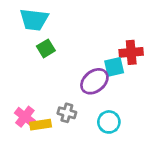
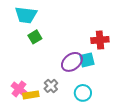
cyan square: (114, 67) -> (87, 60), moved
gray cross: (67, 113) -> (51, 86), turned 32

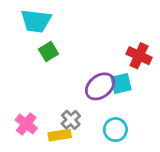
red cross: (100, 40) -> (139, 56), turned 30
yellow rectangle: (31, 95) -> (60, 135), moved

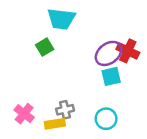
cyan trapezoid: (36, 21) -> (61, 19), moved
purple ellipse: (100, 86) -> (109, 53), moved
gray cross: (71, 120) -> (65, 110), turned 30

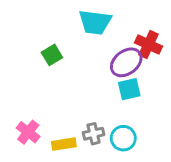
cyan trapezoid: (61, 19) -> (95, 22), moved
red cross: (128, 51) -> (149, 45), moved
gray cross: (65, 110) -> (94, 134), moved

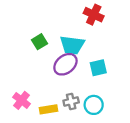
cyan trapezoid: (95, 22) -> (72, 45), moved
red cross: (149, 45) -> (94, 15), moved
purple ellipse: (126, 62) -> (65, 64), moved

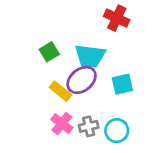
pink cross: (21, 100) -> (62, 124), moved
yellow rectangle: (49, 109) -> (60, 91), moved, turned 48

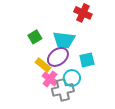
pink cross: (62, 124) -> (50, 79), moved
gray cross: (89, 126) -> (63, 90), size x1.5
cyan circle: (117, 131) -> (72, 78), moved

